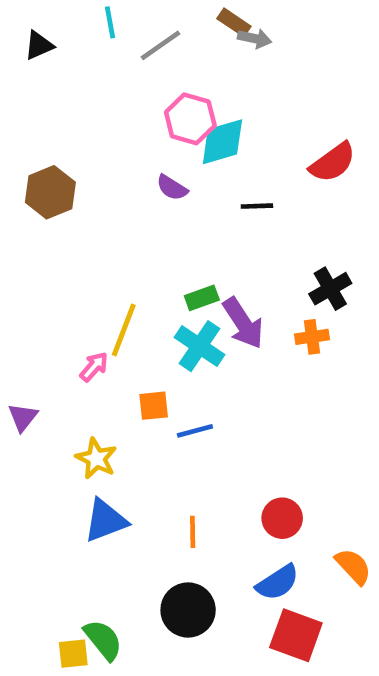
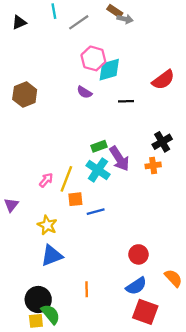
yellow line: (124, 330) -> (66, 179), moved
orange line: (193, 532) -> (87, 289), moved
black circle: (188, 610) -> (38, 300), moved

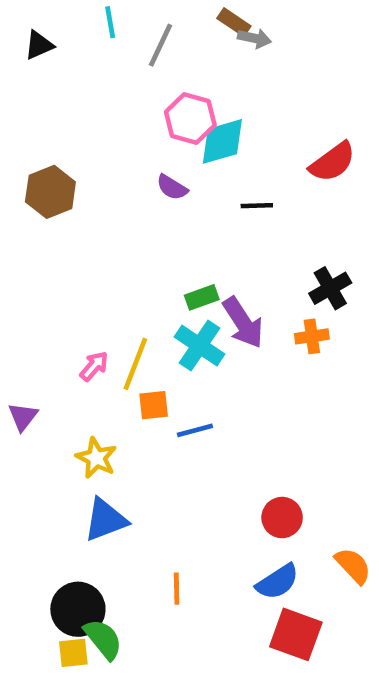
gray line: (79, 22) -> (161, 45), turned -30

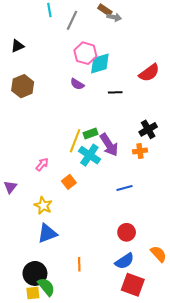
black triangle: (39, 45) -> (17, 46), moved
yellow line: (135, 364) -> (75, 141), moved
orange square: (154, 405) -> (69, 182), turned -32
blue line: (195, 430) -> (124, 188), moved

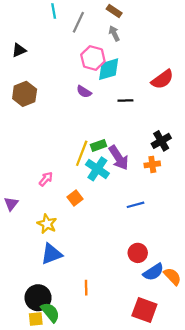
gray arrow: (114, 17) -> (114, 33), moved, turned -128
blue semicircle: (124, 261) -> (153, 272), moved

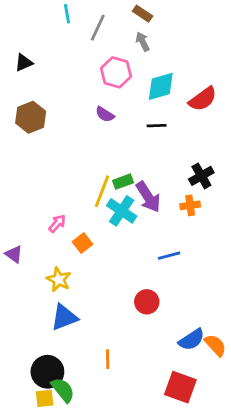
cyan diamond: (109, 69) -> (161, 86), moved
orange square: (75, 198) -> (82, 243), moved
purple triangle: (11, 204) -> (14, 254), turned -32
red circle: (138, 253) -> (147, 302), moved

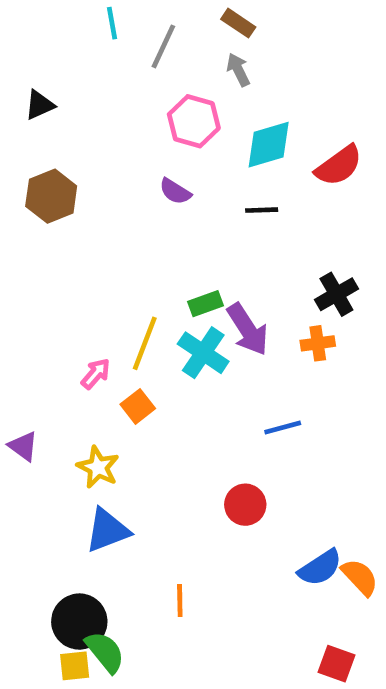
yellow line: (102, 191) -> (145, 343), moved
purple triangle: (14, 254) -> (23, 446), moved
red square: (180, 387) -> (336, 664), moved, size x0.7

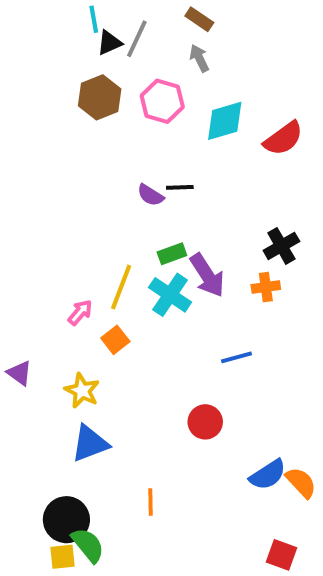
black triangle: (40, 105) -> (109, 43), moved
purple semicircle: (175, 191) -> (150, 195), moved
brown hexagon: (51, 196) -> (100, 97), moved
black line: (262, 210) -> (180, 187), moved

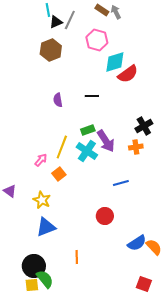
gray arrow: (199, 58) -> (116, 12), moved
pink hexagon: (162, 101) -> (97, 40), moved
red semicircle: (283, 138) -> (128, 74), moved
purple semicircle: (150, 195) -> (58, 100), moved, turned 48

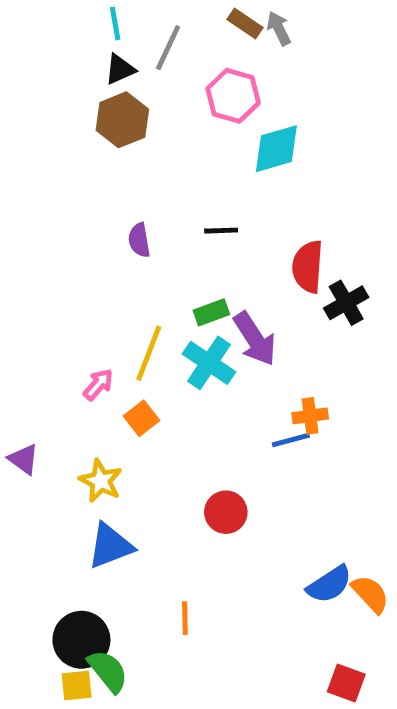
black triangle: (56, 22) -> (120, 69), moved
red semicircle: (128, 74) -> (308, 267), moved, turned 130
orange cross: (136, 147) -> (310, 416), moved
red circle: (105, 216) -> (226, 512), moved

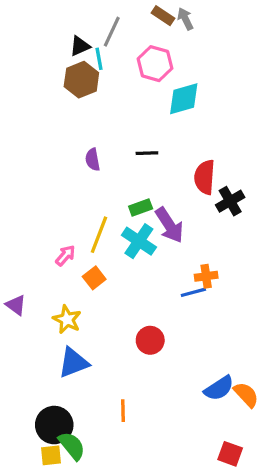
cyan line: (115, 24) -> (99, 59), moved

